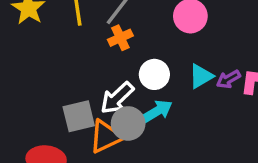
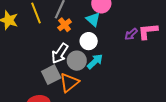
cyan triangle: (201, 76) -> (93, 19), moved, turned -35
white arrow: (117, 98) -> (60, 53), moved
gray circle: (128, 123) -> (77, 61), moved

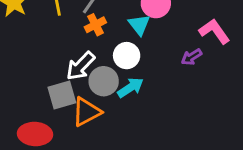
pink L-shape: (148, 31) -> (214, 31), moved, turned 50

